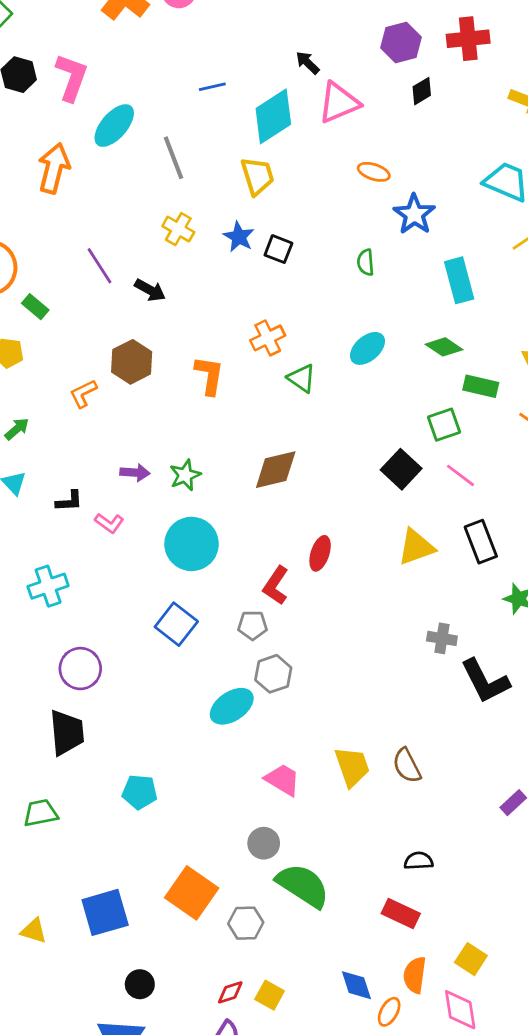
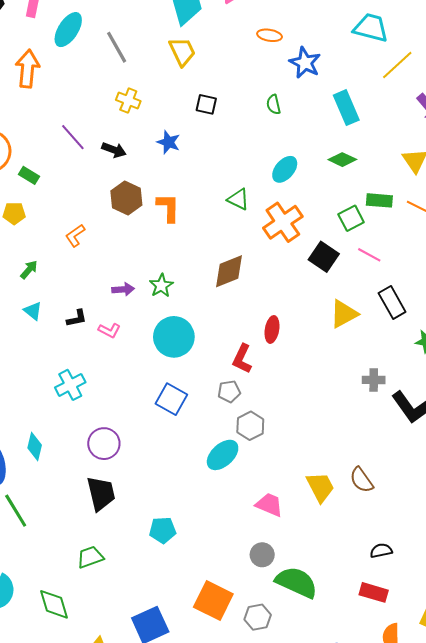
blue star: (239, 237) -> (168, 142), moved
orange cross: (268, 338) -> (283, 222), moved, size x1.5
brown hexagon: (132, 362) -> (126, 198), moved
green rectangle: (481, 386) -> (379, 200), moved

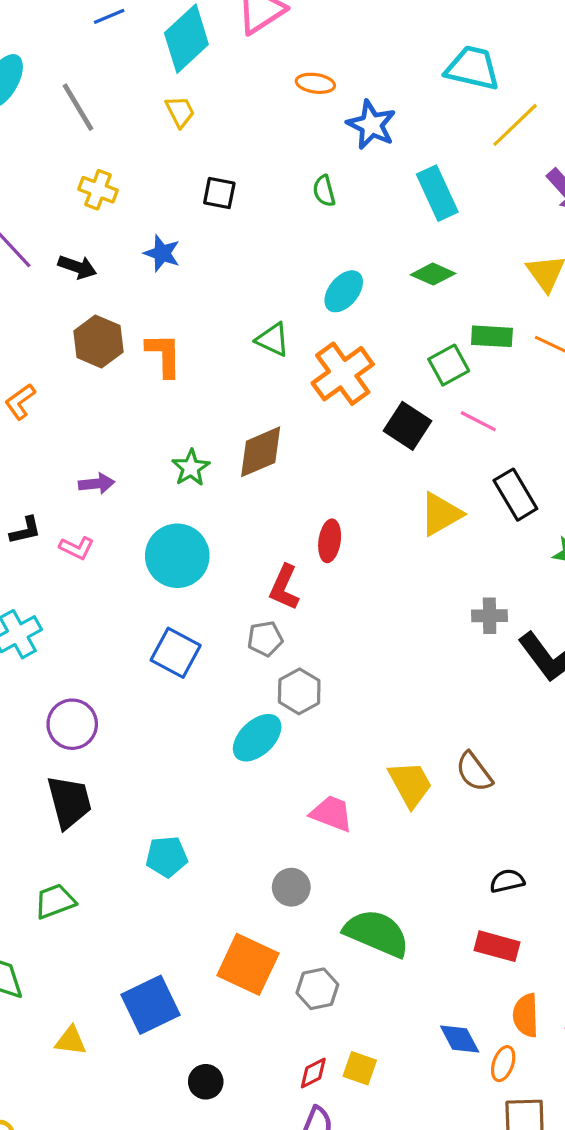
yellow trapezoid: (182, 52) -> (180, 112), size x0.7
green star: (161, 286) -> (191, 468), moved
gray circle: (262, 555) -> (291, 887), moved

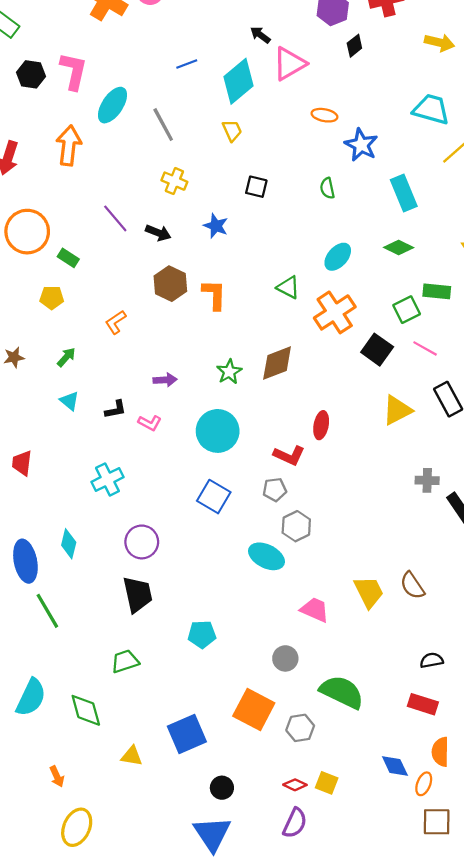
red L-shape: (284, 587) -> (289, 455), turned -92
cyan ellipse: (257, 738) -> (266, 556), turned 68
red diamond: (313, 1073) -> (295, 785), turned 50

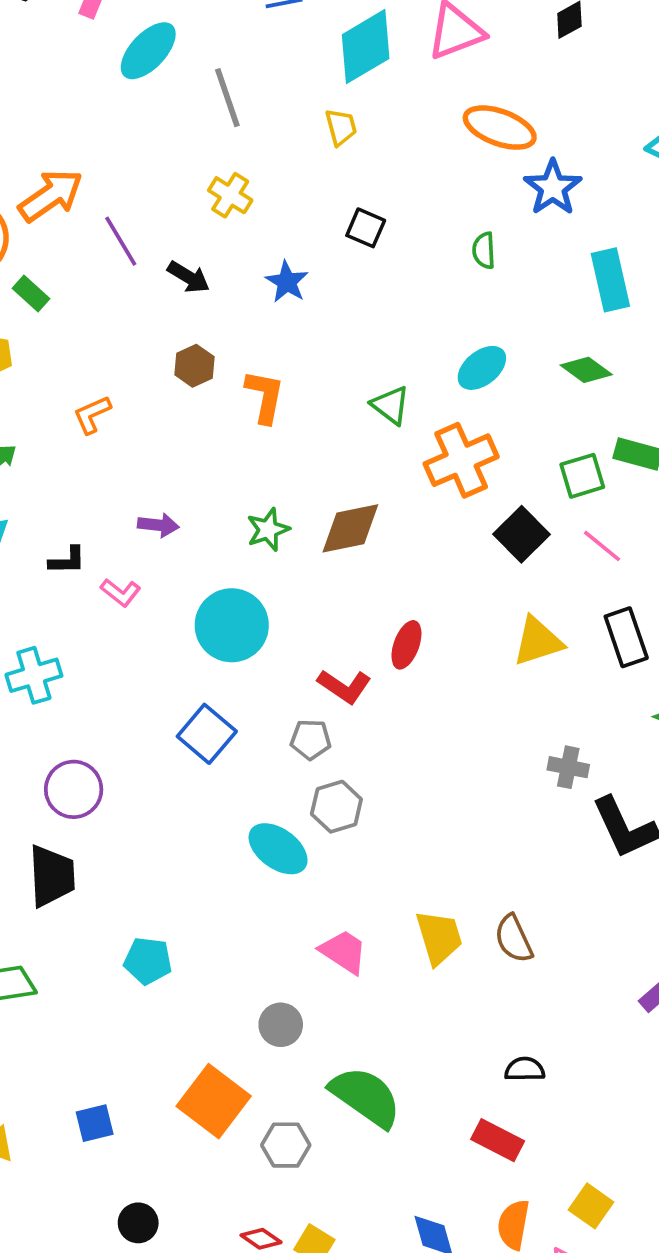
orange ellipse: (324, 115) -> (500, 128), size x1.6
orange arrow: (69, 145) -> (51, 196), moved, turned 39
brown hexagon: (170, 284) -> (194, 366), size x0.7
blue square: (187, 734) -> (95, 1123), size x0.6

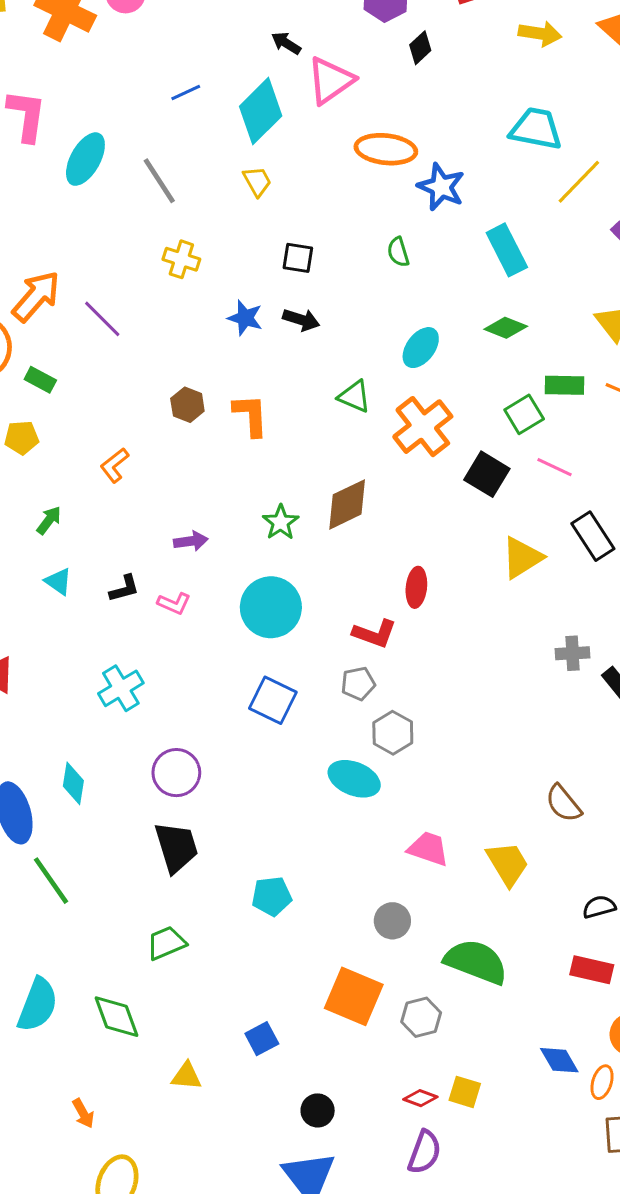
black arrow: (188, 277) -> (301, 320), moved
yellow trapezoid: (439, 937) -> (508, 864), moved

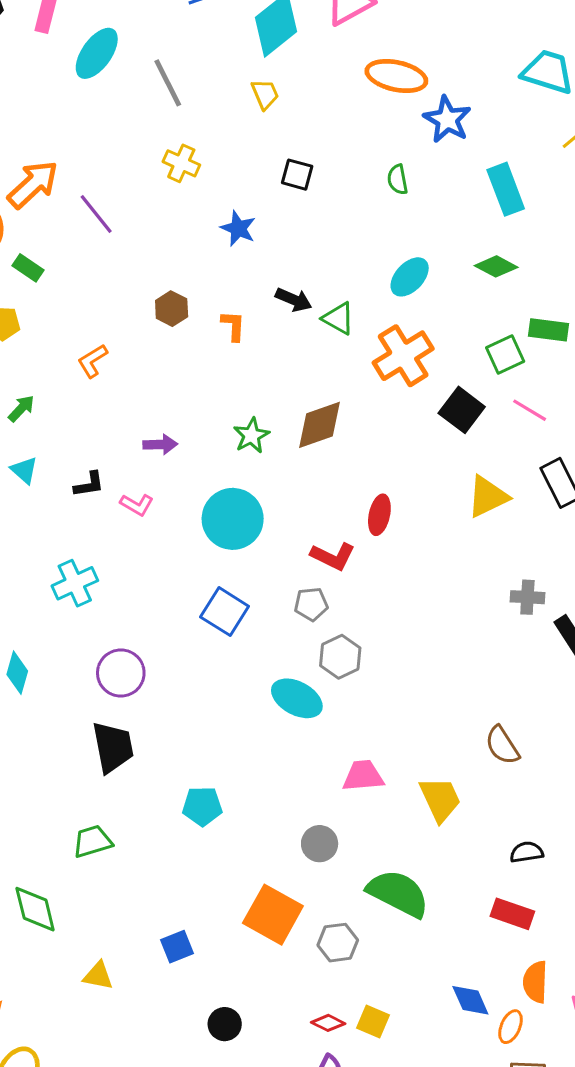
black arrow: (301, 320) -> (294, 300), moved
orange L-shape: (251, 415) -> (233, 326), size x0.7
pink trapezoid: (428, 849) -> (363, 776), turned -30

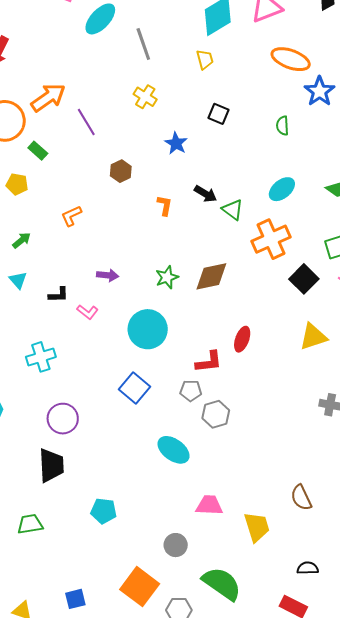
brown hexagon: (172, 309) -> (121, 171), moved
red L-shape: (333, 556) -> (209, 362), turned -40
gray hexagon: (340, 657) -> (216, 414), moved

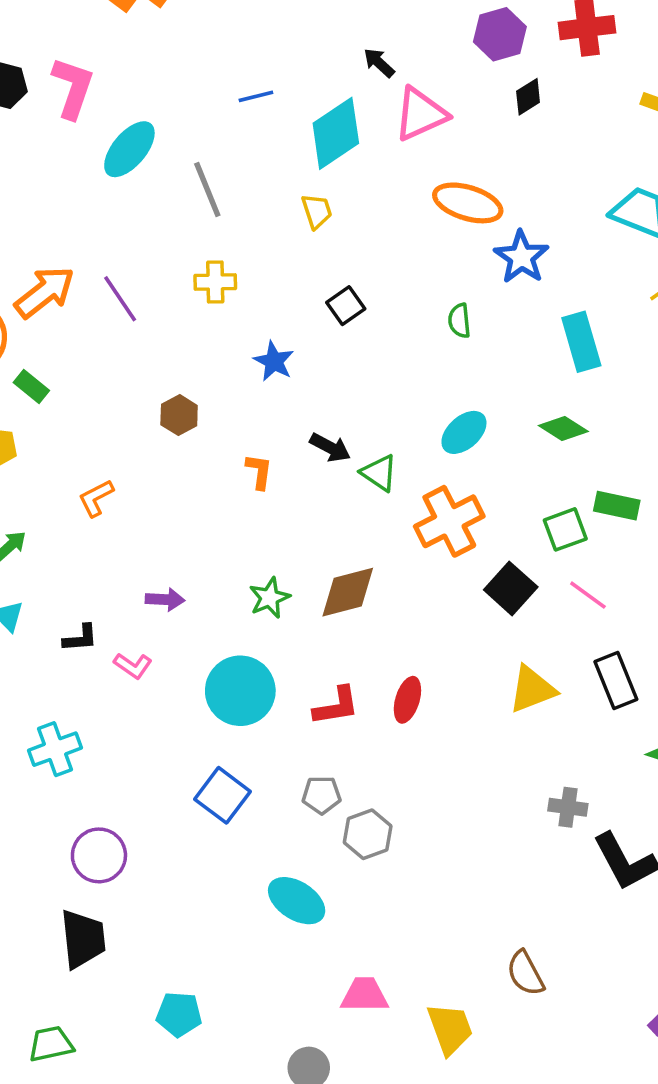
yellow cross: (145, 97) -> (215, 282), turned -30
black square: (219, 114) -> (346, 306), turned 35
purple line: (86, 122) -> (120, 299), moved
red L-shape: (209, 362) -> (336, 706), moved

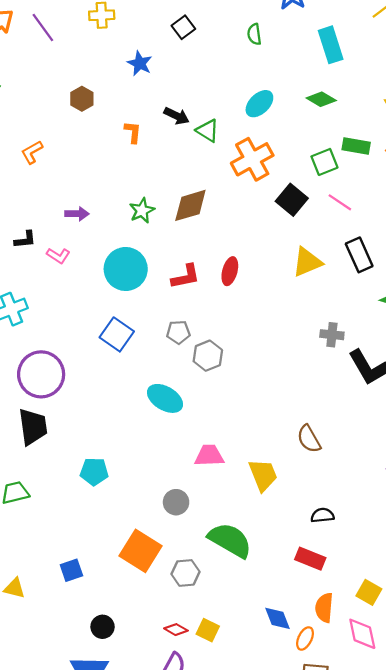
purple circle: (99, 855) -> (41, 374), size x1.4

